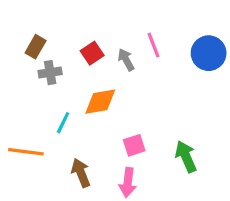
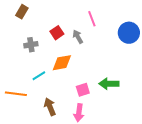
pink line: (154, 45) -> (92, 19), moved
brown rectangle: (36, 47) -> (22, 12), moved
cyan line: (63, 123) -> (39, 76), turned 32
green arrow: (186, 157) -> (109, 84), moved, turned -66

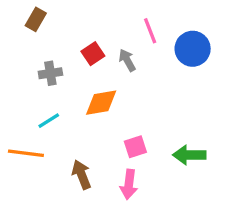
blue circle: (129, 33) -> (193, 49), moved
cyan line: (39, 76) -> (49, 121), moved
green arrow: (109, 84) -> (189, 155), moved

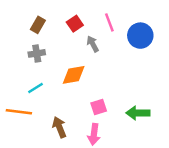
brown rectangle: (36, 19) -> (38, 25), moved
red square: (93, 54) -> (75, 24), moved

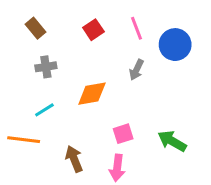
brown rectangle: (38, 25) -> (36, 28), moved, turned -70
gray arrow: (93, 44) -> (136, 70), moved, turned -126
green arrow: (138, 113) -> (172, 141), turned 30

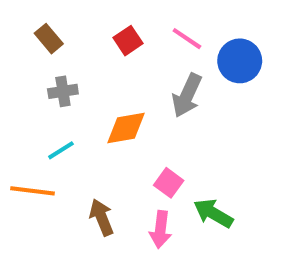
pink line: (136, 28) -> (187, 39), turned -35
gray arrow: (136, 70) -> (187, 95), size x1.5
pink square: (123, 134) -> (169, 183), turned -36
green arrow: (172, 141) -> (213, 213), moved

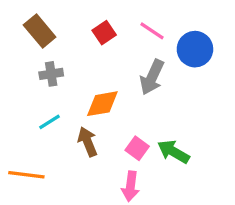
brown rectangle: (49, 39) -> (40, 31), size x1.4
orange line: (32, 191) -> (26, 175), moved
green arrow: (213, 213) -> (173, 152), moved
brown arrow: (102, 217) -> (88, 142), moved

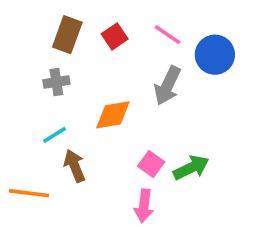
brown rectangle: (40, 31) -> (67, 35), moved, turned 60
brown arrow: (88, 142) -> (75, 166), moved
green arrow: (173, 152) -> (191, 168), turned 124

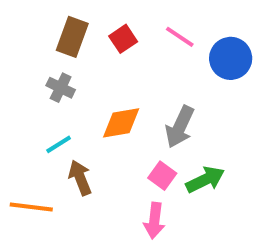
gray cross: (56, 82) -> (61, 88), turned 35
gray arrow: (168, 86) -> (180, 127), moved

